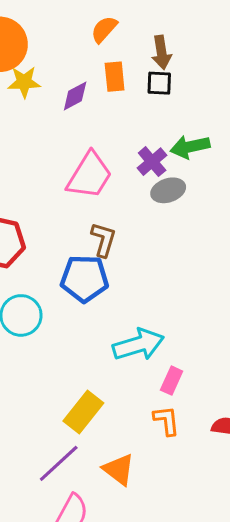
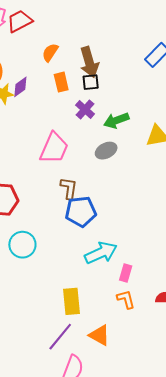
brown arrow: (161, 52) -> (89, 62), size x1.4
purple diamond: (75, 96) -> (20, 87), moved
purple cross: (152, 162) -> (85, 109), moved
blue pentagon: (84, 278) -> (81, 212), moved
yellow rectangle: (83, 412) -> (71, 301), turned -36

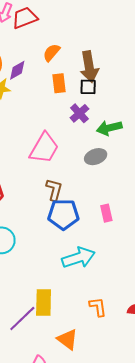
purple diamond: (20, 87) -> (17, 70), moved
pink rectangle: (126, 273) -> (106, 213), moved, turned -36
purple line: (60, 337) -> (22, 319), moved

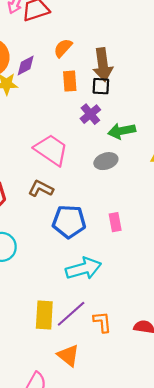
pink trapezoid: (44, 148) -> (51, 150), turned -88
brown L-shape: (54, 190) -> (41, 189), moved, turned -80
purple line: (22, 319) -> (71, 314), moved

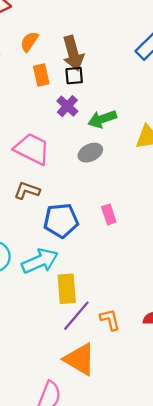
cyan arrow: (83, 269) -> (40, 261), moved
yellow rectangle: (44, 315) -> (67, 289), moved
orange triangle: (68, 356) -> (80, 359), size x1.4

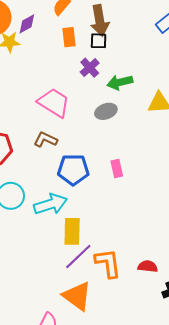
orange L-shape: (110, 320) -> (108, 263), size x1.5

